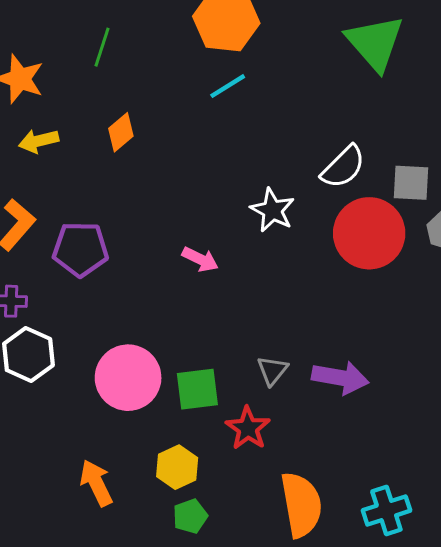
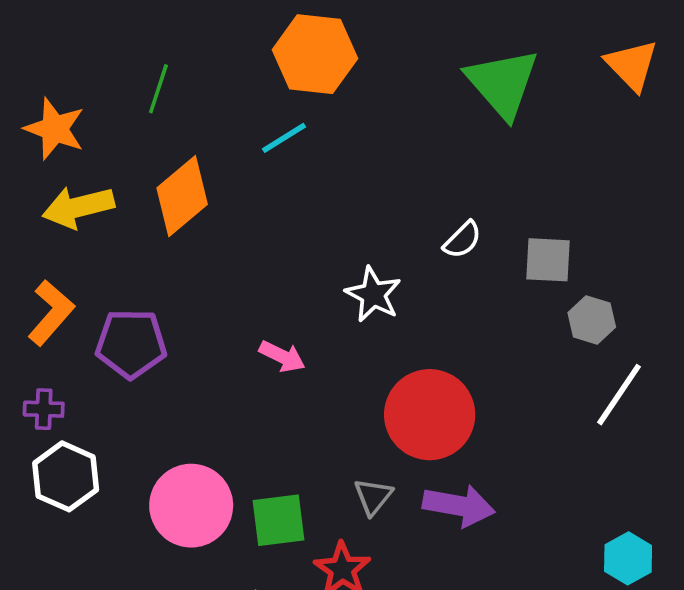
cyan line: (228, 86) -> (284, 138), moved
orange diamond: (121, 132) -> (182, 196), size x1.6
yellow arrow: (39, 141) -> (78, 207), size x1.4
white semicircle: (343, 167) -> (462, 240), size x0.7
red circle: (369, 233) -> (430, 415), moved

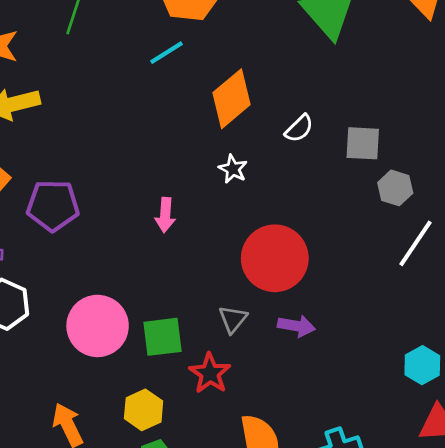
orange diamond: (182, 196) -> (232, 99), moved
white star: (373, 294) -> (233, 169), size x0.7
pink arrow: (282, 356) -> (165, 215), turned 68
purple arrow: (459, 506) -> (296, 326), size x0.7

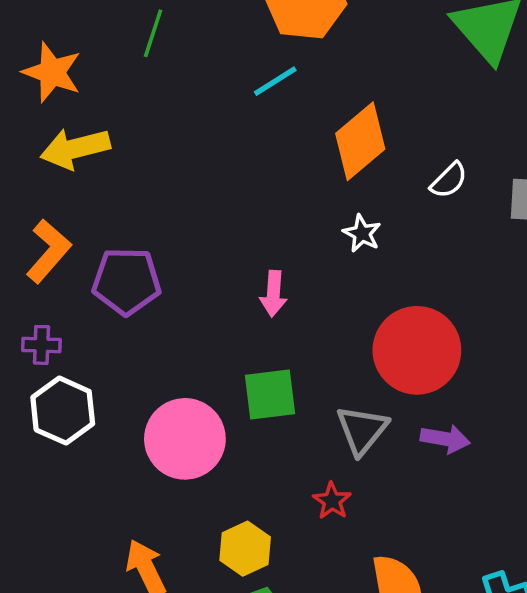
gray triangle: (233, 319) -> (362, 430), size x1.4
green square: (163, 337) -> (270, 395), moved
red star: (210, 373) -> (332, 501), size x0.7

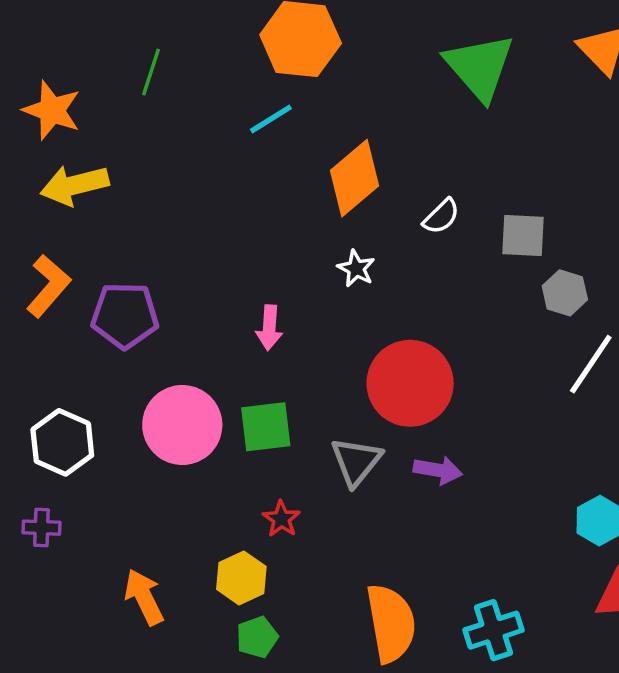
purple cross: (41, 345) -> (41, 528), moved
pink circle: (185, 439) -> (182, 425), moved
red star: (332, 501) -> (281, 519), moved

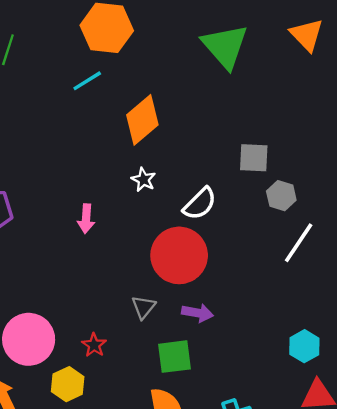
white semicircle: (441, 216) -> (200, 204), moved, size x1.4
pink circle: (182, 425) -> (29, 339), moved
green square: (266, 427) -> (175, 357), moved
gray triangle: (356, 462) -> (143, 307), size x0.7

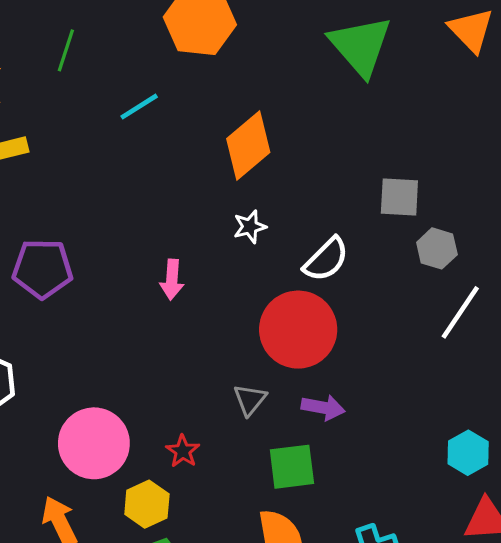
cyan line: (87, 81) -> (139, 107), moved
white star: (143, 180) -> (250, 227), turned 30

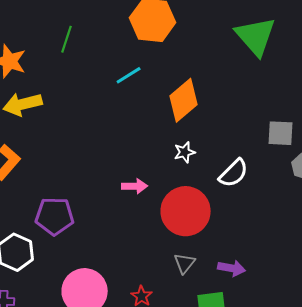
cyan line: (139, 107) -> (129, 75), moved
purple pentagon: (42, 269) -> (55, 216), moved
pink arrow: (172, 280) -> (135, 186), turned -95
red circle: (298, 330) -> (186, 211), moved

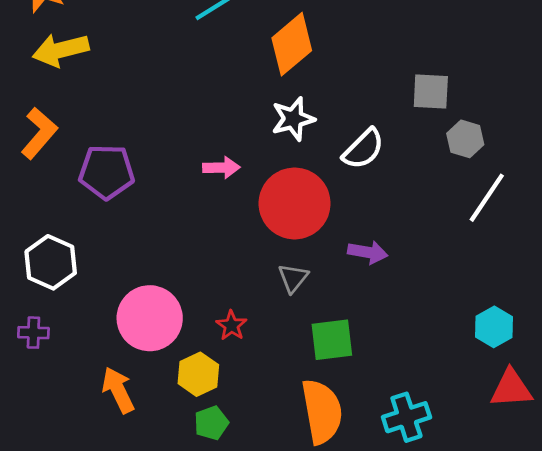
white star: (185, 152) -> (293, 119), size x1.4
purple pentagon: (55, 216) -> (107, 172), moved
purple arrow: (232, 268) -> (368, 252), moved

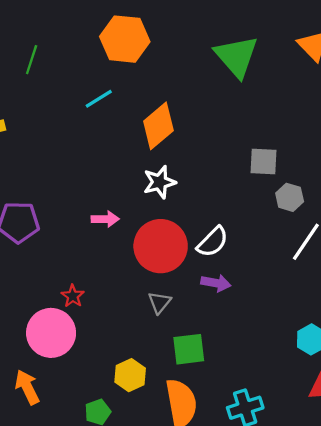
white semicircle: (363, 149) -> (213, 242), moved
red star: (231, 325) -> (73, 296), moved
yellow hexagon: (198, 374) -> (130, 375), moved

